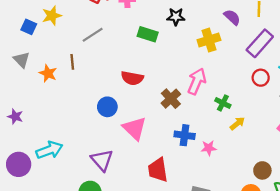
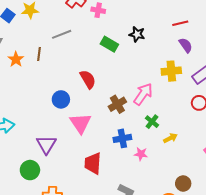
yellow cross: (209, 40) -> (171, 71), moved
red semicircle: (132, 78) -> (88, 79), turned -144
green cross: (223, 103) -> (152, 122), moved
blue cross: (185, 135) -> (122, 138), turned -30

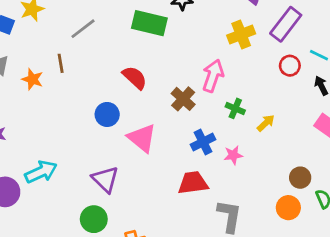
green rectangle: (109, 44) -> (149, 23), size x1.4
red trapezoid: (93, 163) -> (193, 183), moved, turned 95

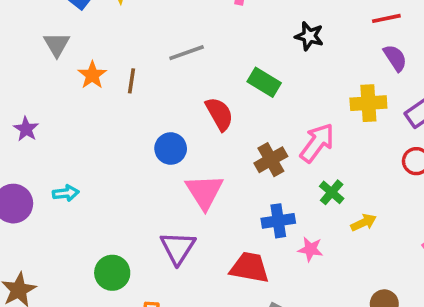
green rectangle: (149, 23) -> (264, 82), moved, size x0.7
gray line: (83, 29) -> (187, 53), moved
brown line: (61, 63) -> (131, 81), moved
cyan arrow: (41, 172) -> (66, 193), size x0.6
purple triangle: (105, 179) -> (178, 248), moved

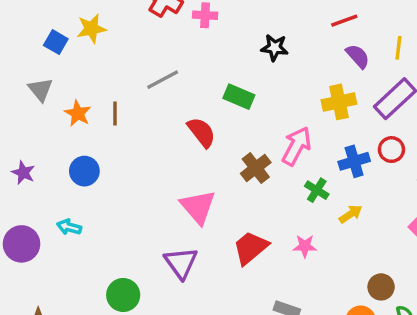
blue circle: (171, 149) -> (84, 171), moved
cyan arrow: (66, 193) -> (69, 227), turned -150
blue cross: (278, 221) -> (354, 161), moved
red trapezoid: (250, 268) -> (250, 248), moved, turned -42

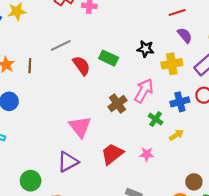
black star: (275, 48) -> (145, 49), moved
red semicircle: (202, 132) -> (81, 66), moved
purple triangle: (181, 263) -> (68, 162), turned 35

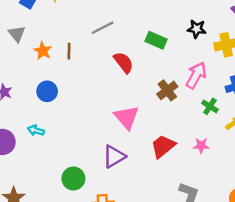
red semicircle: (81, 66) -> (124, 62), moved

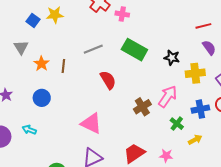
green rectangle: (156, 40) -> (134, 50), moved, size x1.4
pink triangle: (127, 117) -> (91, 123), moved, turned -30

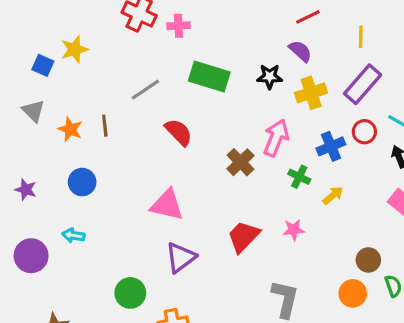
purple semicircle: (209, 48) -> (300, 51), moved

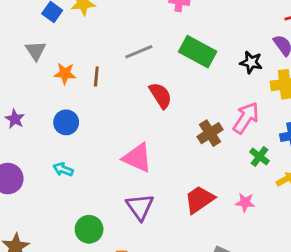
orange star: (70, 129) -> (65, 73), turned -30
cyan arrow: (73, 235) -> (63, 169), moved
purple triangle: (181, 257) -> (140, 207), turned -40

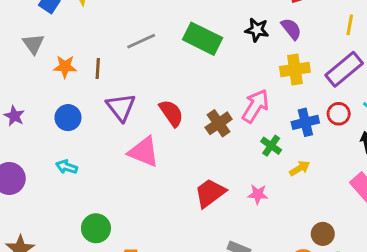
black star: (251, 62) -> (257, 30), moved
red semicircle: (161, 95) -> (171, 113), moved
purple triangle: (140, 207) -> (121, 107), moved

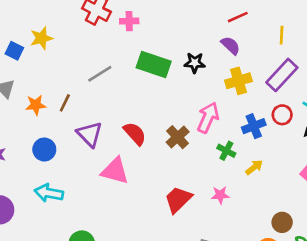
black star: (257, 30) -> (195, 63), moved
brown line: (98, 69) -> (65, 103), turned 30
cyan arrow: (67, 167) -> (49, 193), size x1.5

